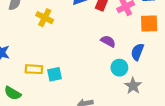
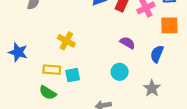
yellow cross: (45, 18) -> (66, 41), moved
cyan circle: (119, 68) -> (120, 72), moved
green semicircle: (13, 93) -> (48, 93), moved

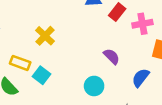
cyan square: (73, 75) -> (41, 75), turned 32

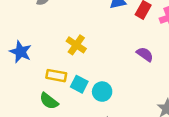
cyan circle: (94, 86) -> (102, 92), moved

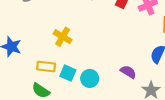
purple semicircle: (145, 54) -> (128, 72), moved

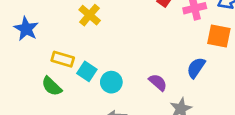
yellow cross: (63, 37) -> (90, 15), moved

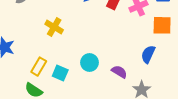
yellow rectangle: (63, 59) -> (39, 67), turned -66
cyan circle: (111, 82) -> (89, 62), moved

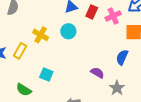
cyan circle: (89, 62) -> (68, 31), moved
yellow rectangle: (39, 67) -> (20, 51), moved

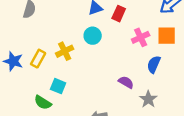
pink cross: (113, 16) -> (141, 37), moved
yellow cross: (41, 35) -> (65, 51), moved, turned 35
cyan square: (46, 75) -> (58, 86), moved

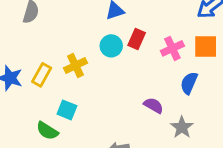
red rectangle: (119, 14) -> (137, 39), moved

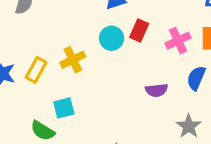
purple semicircle: (154, 105) -> (156, 90), moved, turned 144
cyan square: (67, 110) -> (64, 108), turned -36

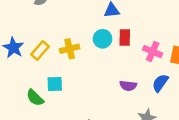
red rectangle: (139, 31) -> (125, 38), turned -35
pink cross: (178, 41) -> (153, 52), turned 36

